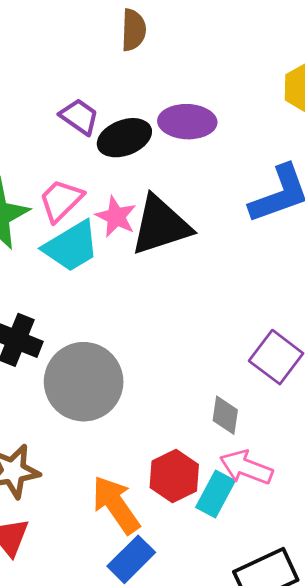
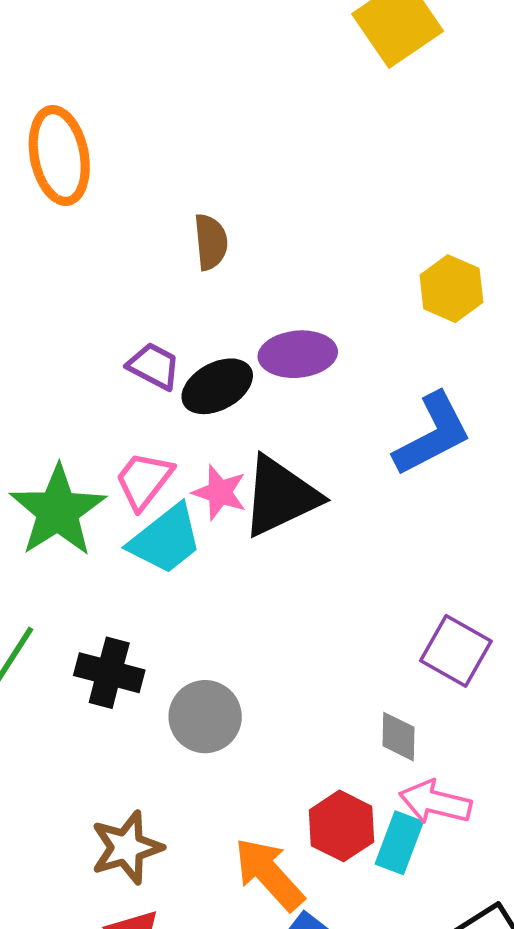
gray circle: (84, 382) -> (205, 717), size x0.7

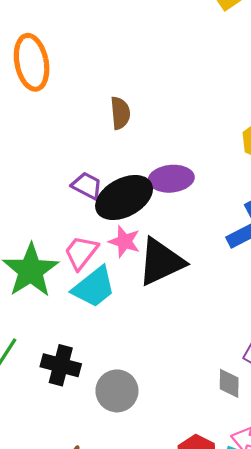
black ellipse: (217, 386) -> (124, 197), size x1.4
pink star: (220, 492) -> (124, 241), moved
gray diamond: (399, 737) -> (229, 383), moved

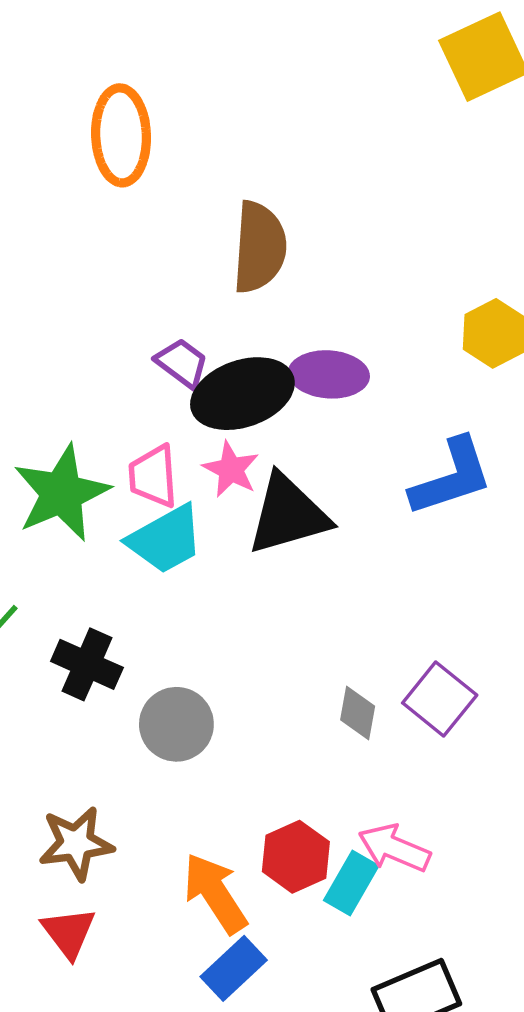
brown semicircle: (120, 113) -> (259, 247), size x1.6
pink trapezoid: (81, 253) -> (153, 476), turned -51
gray diamond: (229, 383) -> (358, 713), moved

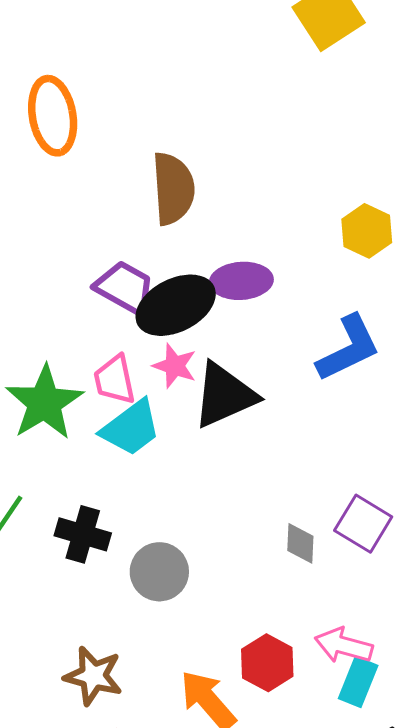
purple trapezoid: (182, 363) -> (125, 288), size x1.4
brown star: (76, 843) -> (93, 676), turned 30
cyan rectangle: (351, 883) -> (358, 682), moved

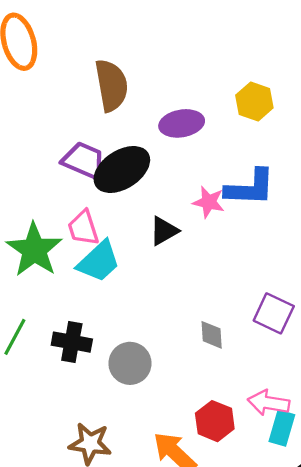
purple ellipse: (241, 281) -> (182, 123), moved
blue L-shape: (348, 348) -> (250, 188), turned 34
pink star: (175, 366) -> (209, 202), moved
black triangle: (224, 395) -> (164, 231), size x0.6
gray diamond: (300, 543) -> (212, 335), moved

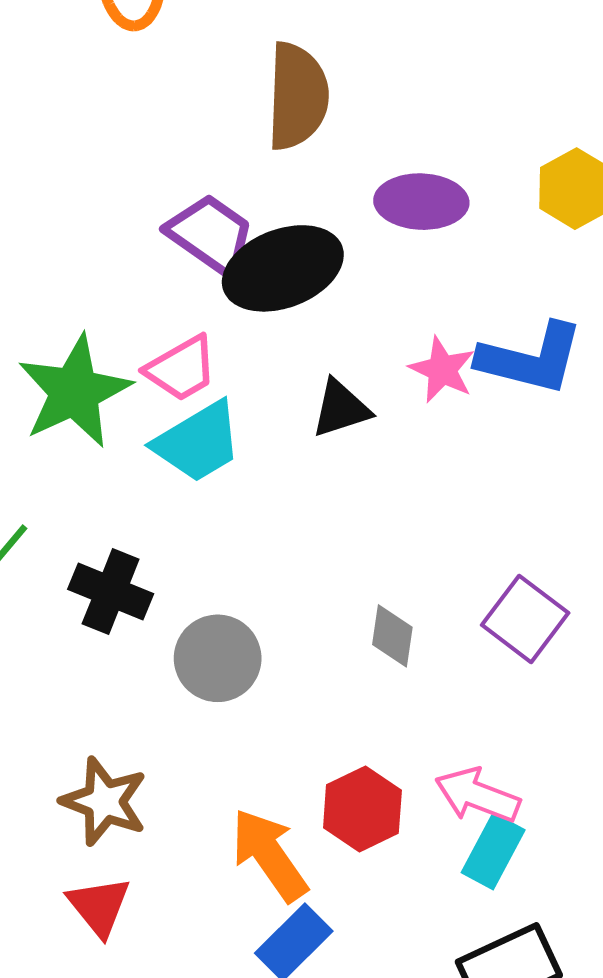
pink trapezoid: (83, 228) -> (181, 369), turned -114

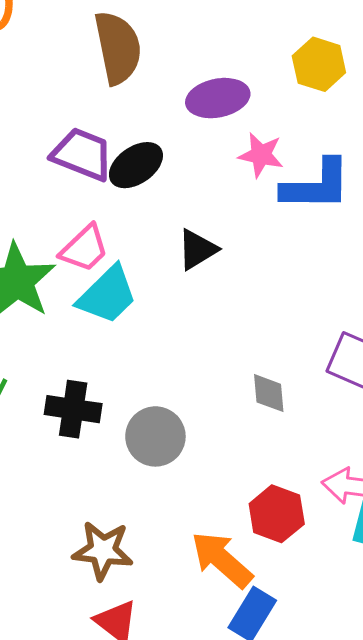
black ellipse: (283, 268) -> (136, 165), size x0.7
pink star: (442, 370) -> (261, 155), moved

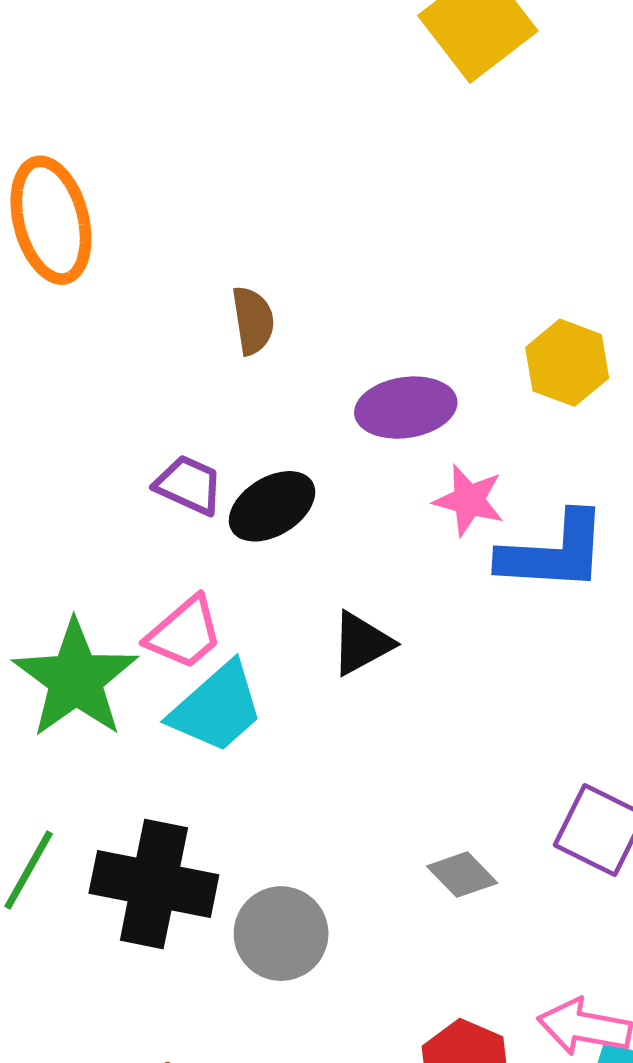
brown semicircle: (118, 48) -> (253, 321), size x0.6
purple trapezoid: (82, 154) -> (189, 485), size x0.7
gray diamond: (269, 393) -> (462, 875), turned -42
black cross: (73, 409) -> (154, 884), size x1.4

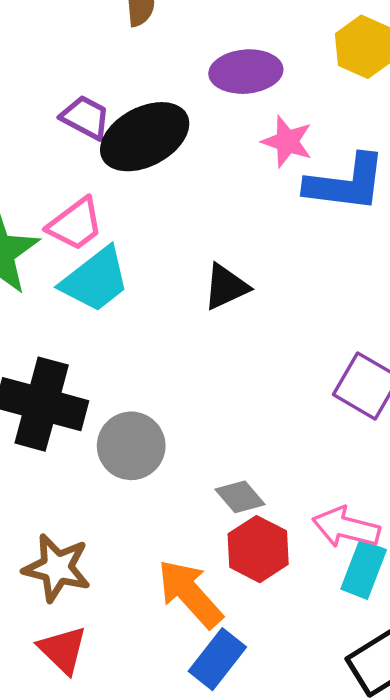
black ellipse: (272, 506) -> (145, 137), size x1.4
black triangle: (362, 643) -> (226, 287), moved
gray diamond: (462, 875) -> (240, 497), moved

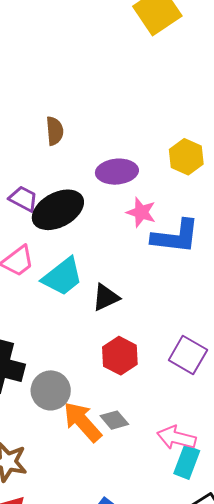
cyan trapezoid: (95, 280) -> (63, 277), moved
red hexagon: (258, 549) -> (120, 356), moved
orange arrow: (190, 594) -> (82, 422), moved

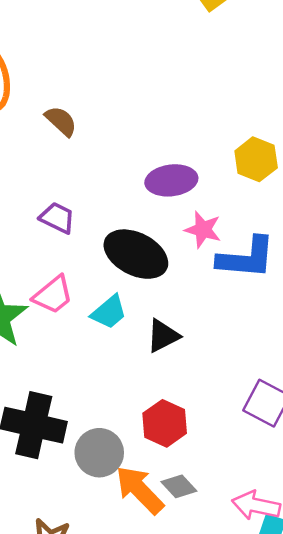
brown semicircle: (55, 131) -> (61, 121), moved, turned -40
black ellipse: (58, 210) -> (136, 254), moved, turned 57
cyan trapezoid: (63, 277) -> (109, 312), size x0.7
red hexagon: (120, 356) -> (165, 423), moved

